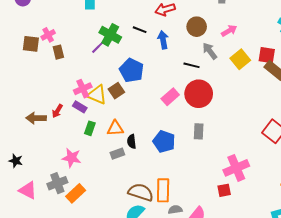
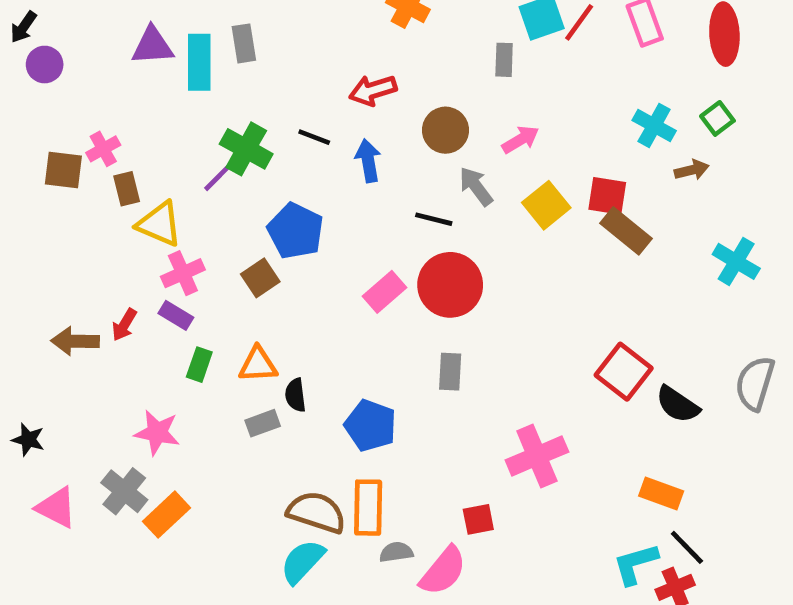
yellow triangle: (97, 95) -> (159, 224), moved
blue pentagon: (164, 142) -> (370, 426), moved
gray cross: (57, 183) -> (124, 491), turned -30
red square: (224, 190) -> (478, 519), moved

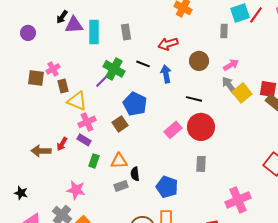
black arrow: (23, 27) -> (62, 17), moved
gray rectangle: (244, 43) -> (126, 32), moved
gray arrow: (476, 186) -> (229, 85), moved

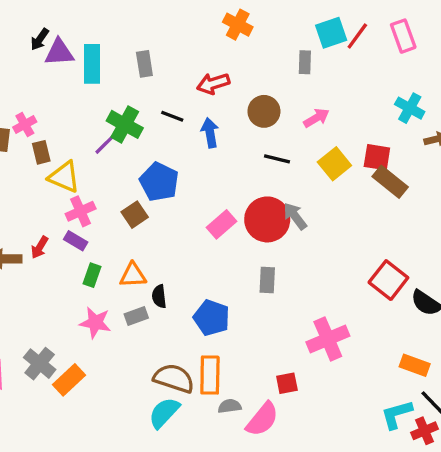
gray arrow: (229, 85) -> (295, 216), moved
black line: (194, 99) -> (277, 159), moved
pink star: (76, 190) -> (95, 323), moved

